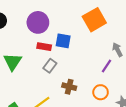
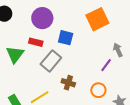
red rectangle: (44, 47) -> (36, 42), moved
gray rectangle: (50, 66) -> (51, 61), size x1.5

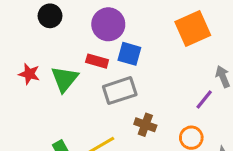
blue square: (66, 38) -> (129, 54), moved
gray rectangle: (51, 61) -> (120, 91), turned 30

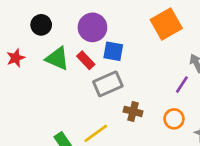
red rectangle: (97, 61) -> (86, 60), turned 36
red star: (29, 74) -> (16, 58), moved, turned -30
green triangle: (64, 79) -> (57, 59), moved, turned -40

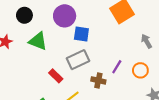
red rectangle: (86, 60) -> (56, 76), moved
purple line: (182, 85) -> (117, 67), moved
orange circle: (174, 119) -> (140, 70), moved

